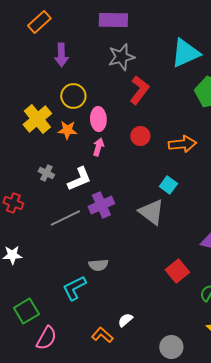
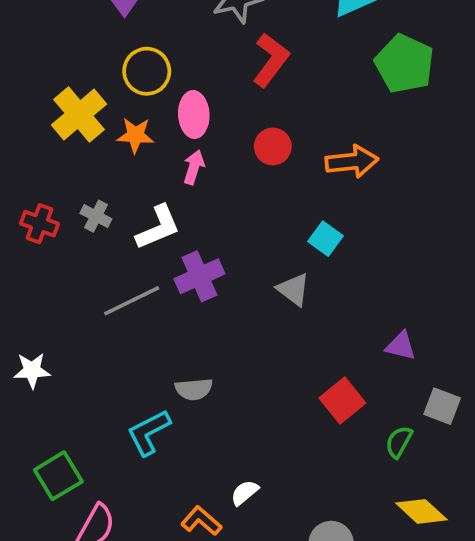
red cross: (13, 203) -> (40, 224), moved
gray triangle: (151, 212) -> (293, 289), size x0.7

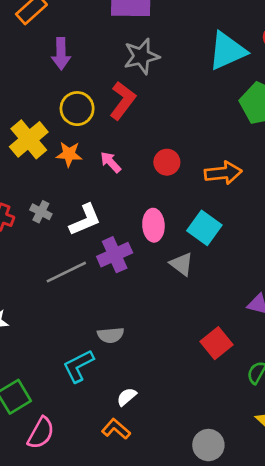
red L-shape: (271, 60) -> (123, 101), moved
pink ellipse: (194, 114) -> (153, 225), moved
pink arrow: (194, 167) -> (111, 162), moved, turned -60
cyan square: (325, 239) -> (204, 228), size x1.4
white semicircle: (245, 493) -> (127, 397), moved

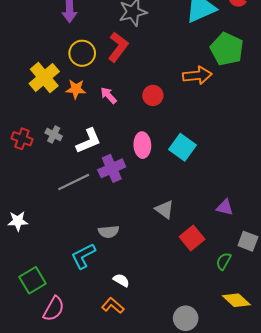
orange arrow: (223, 173) -> (197, 75), moved
gray triangle: (182, 264) -> (165, 209), moved
white semicircle: (127, 397) -> (121, 280), turned 70

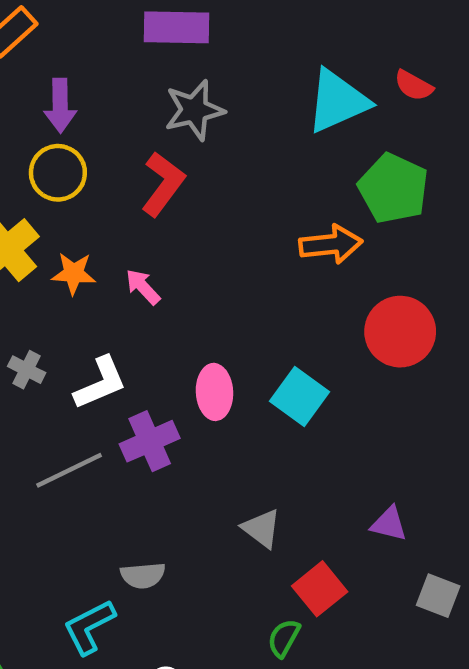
yellow circle: (82, 53) -> (58, 173), moved
red circle: (153, 95) -> (400, 332), moved, size x1.6
green semicircle: (224, 261) -> (284, 638), moved

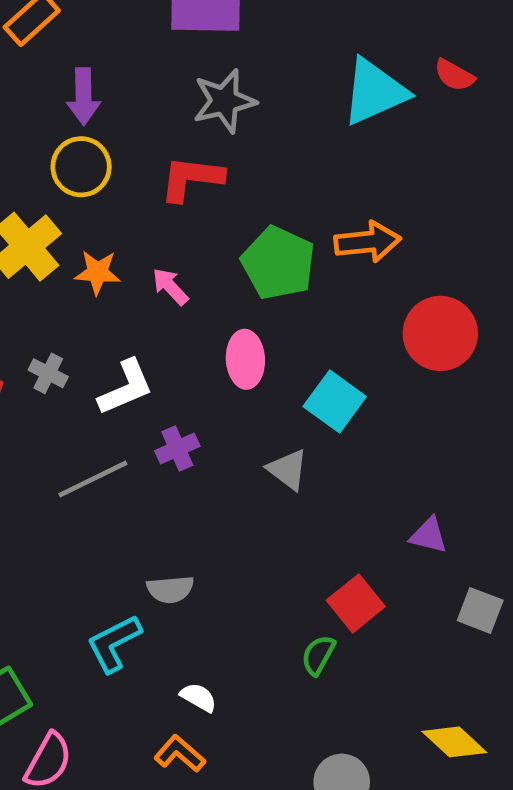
red L-shape: (163, 184) -> (191, 178), turned -120
green pentagon: (393, 188) -> (278, 263), moved
pink ellipse: (214, 392) -> (245, 359), moved
purple cross: (150, 441) -> (177, 448), size x0.7
gray triangle: (261, 528) -> (288, 470), moved

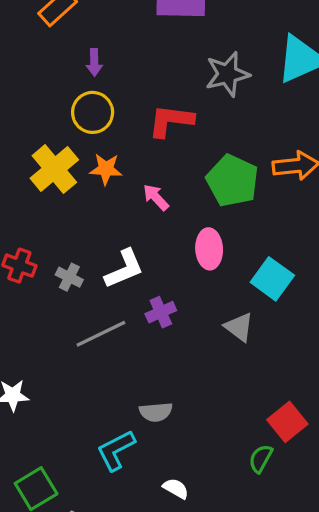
purple arrow: (83, 96) -> (94, 62), size x0.7
gray star: (224, 101) -> (227, 74), moved
orange star: (98, 272) -> (106, 169), moved
gray cross: (48, 373) -> (69, 277), moved

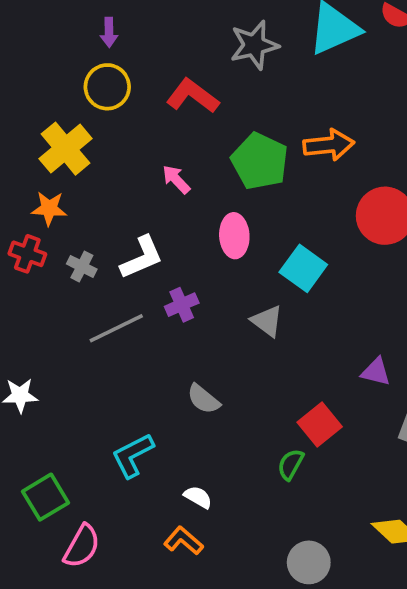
red L-shape: (171, 121) -> (193, 96), turned 30
orange star: (106, 169) -> (49, 208), moved
gray semicircle: (156, 412) -> (203, 399), moved, turned 44

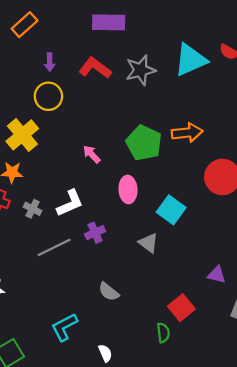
red L-shape: (193, 96) -> (95, 68), moved
green semicircle: (291, 464) -> (163, 333), turned 144
white semicircle: (198, 497) -> (105, 353), turned 36

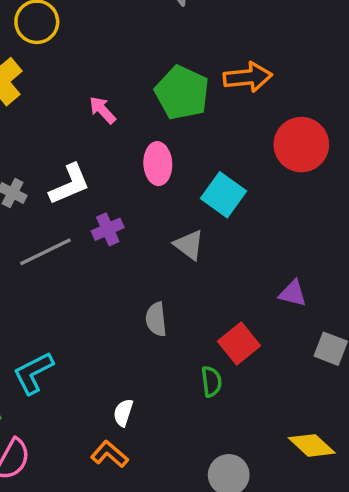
gray semicircle: (109, 292) -> (156, 319), moved, turned 45
cyan L-shape: (64, 327) -> (33, 373), moved
white semicircle: (105, 353) -> (123, 413), turned -138

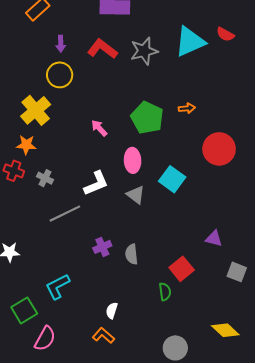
orange arrow: (248, 77) -> (187, 108), size x0.6
white L-shape: (70, 184) -> (96, 183), moved
purple cross: (108, 229) -> (102, 247), moved
gray triangle: (189, 245) -> (136, 195), moved

